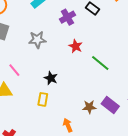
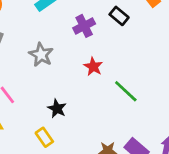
gray star: (37, 40) -> (41, 55), turned 30
yellow rectangle: (43, 99) -> (44, 137), turned -48

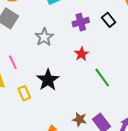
black star: (57, 108) -> (48, 80), size x1.5
yellow rectangle: (44, 137) -> (24, 93), moved

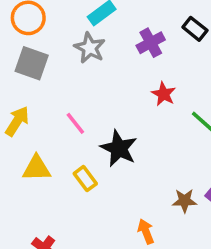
gray star: (44, 37) -> (90, 48), moved
pink line: (13, 62) -> (75, 123), moved

